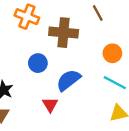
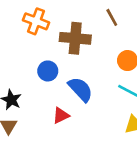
blue semicircle: (68, 80) -> (80, 89), turned 85
red triangle: (50, 105) -> (61, 115), turned 35

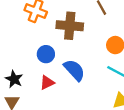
red triangle: (61, 115) -> (47, 83), moved

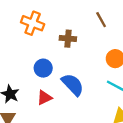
brown cross: (70, 26) -> (68, 39), size x0.6

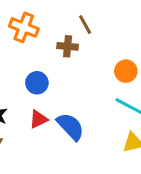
brown line: (101, 20) -> (85, 24), moved
blue semicircle: (73, 85) -> (70, 126), moved

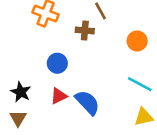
orange circle: (126, 71) -> (137, 41), moved

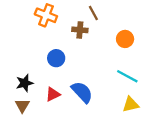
black star: (21, 92) -> (25, 83), turned 30
red triangle: (59, 96) -> (53, 94), moved

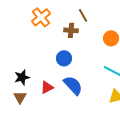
orange cross: (46, 15) -> (41, 17), turned 30
blue circle: (56, 58) -> (64, 58), moved

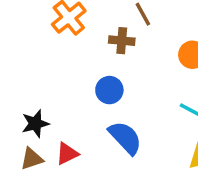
red triangle: (47, 87) -> (67, 154), moved
brown triangle: (20, 97) -> (32, 159), turned 40

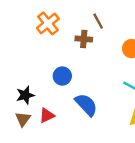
blue circle: (109, 90) -> (62, 76), moved
brown triangle: (32, 159) -> (23, 119), turned -35

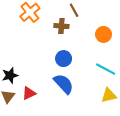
blue circle: (62, 76) -> (64, 59), moved

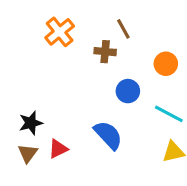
blue circle: (64, 59) -> (128, 91), moved

